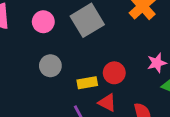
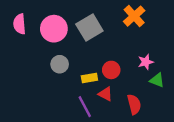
pink circle: (43, 22) -> (54, 29), size x1.5

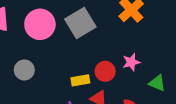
pink star: (146, 62) -> (131, 62), moved
gray circle: (60, 64) -> (24, 70), moved

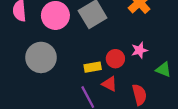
gray circle: (24, 70) -> (41, 57), size x1.6

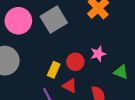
yellow rectangle: (93, 67) -> (54, 70), turned -56

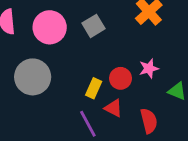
gray square: (54, 20) -> (94, 26), size x0.7

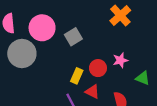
gray square: (94, 26) -> (73, 37), moved
gray circle: (33, 77) -> (22, 54), moved

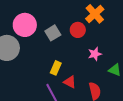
red circle: (98, 68) -> (78, 30), moved

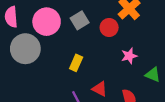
gray square: (53, 33) -> (80, 20), moved
yellow rectangle: (56, 68) -> (76, 63), moved

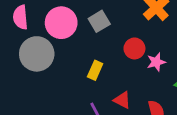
red circle: (109, 28) -> (134, 48), moved

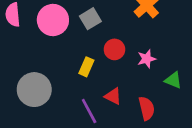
red circle: (134, 48) -> (114, 49), moved
gray circle: (37, 54) -> (34, 90), moved

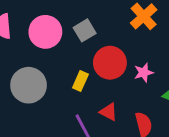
red circle: (114, 49) -> (110, 63), size x1.5
gray circle: (34, 90) -> (29, 85), moved

